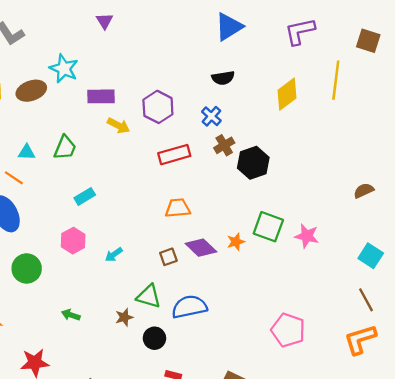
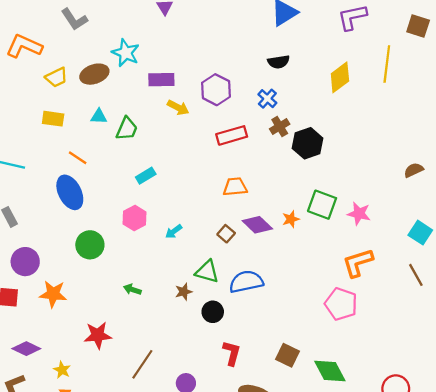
cyan triangle: (27, 152) -> (99, 116), moved
brown square: (168, 257) -> (226, 234), turned -30
orange L-shape: (360, 339) -> (358, 263), moved

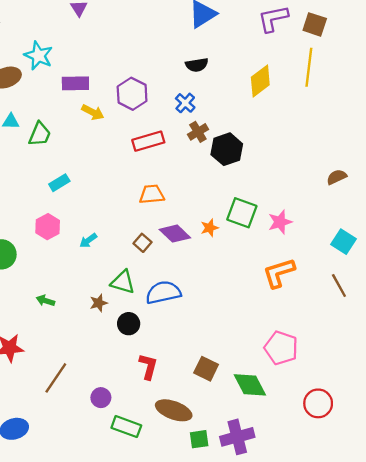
brown square: (418, 26) -> (315, 24), moved
pink star: (359, 214) -> (280, 222), turned -30
pink pentagon: (341, 304) -> (281, 348), moved

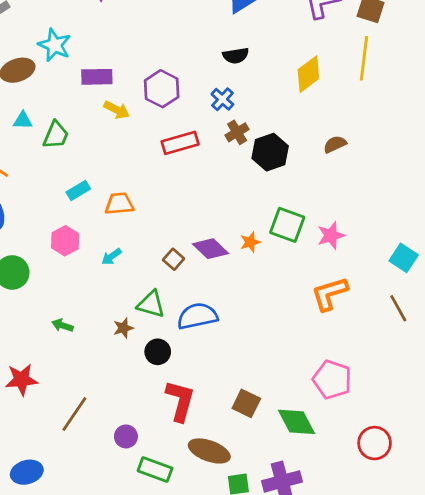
brown semicircle: (337, 177) -> (335, 144), moved
orange trapezoid: (152, 194) -> (119, 204), moved
red L-shape: (148, 366) -> (180, 401), size x1.4

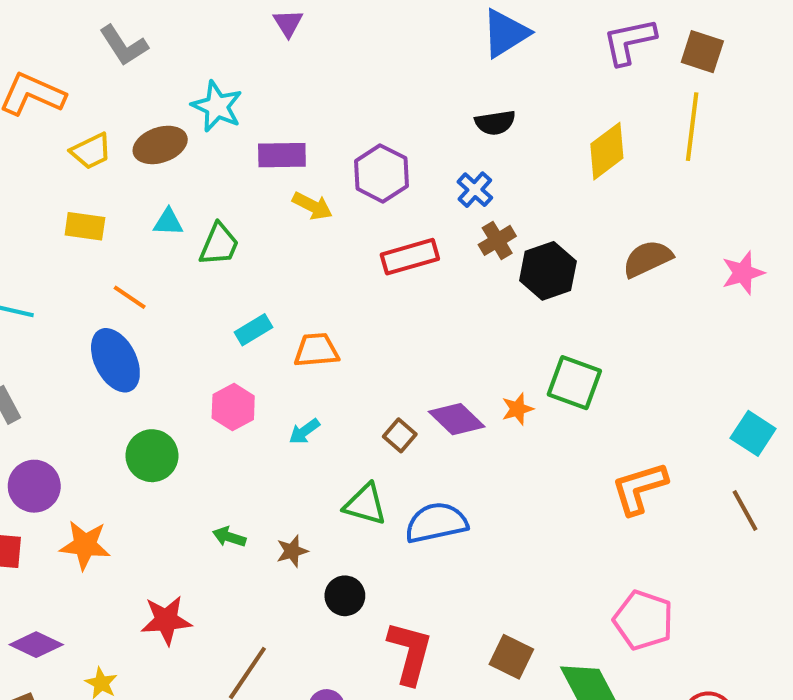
brown semicircle: (335, 144) -> (647, 259), size x1.4
pink star: (331, 235) -> (743, 273), moved
brown star: (123, 328) -> (292, 551), moved
black circle: (158, 352) -> (345, 596), moved

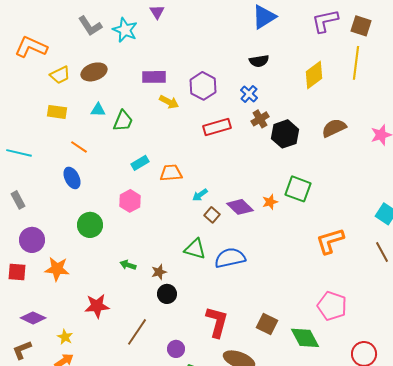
gray L-shape: (124, 45) -> (90, 26), moved
cyan star: (217, 106) -> (125, 30), moved
blue ellipse: (115, 360) -> (72, 178), size x0.7
cyan arrow: (304, 431) -> (200, 195), moved
black circle: (345, 596) -> (167, 294), moved

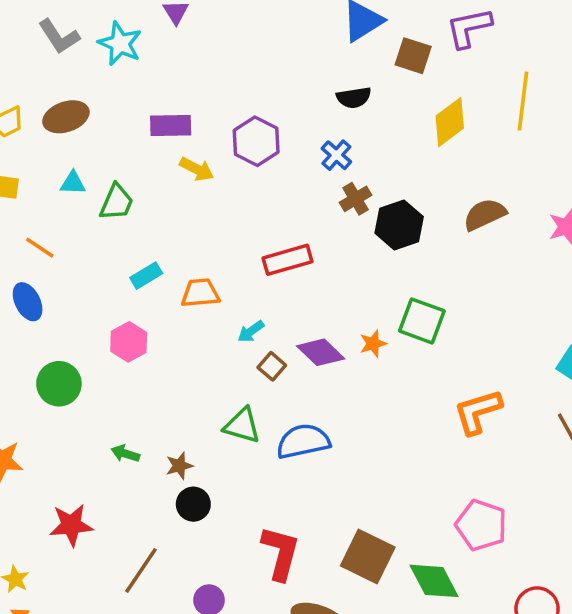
brown square: (361, 26) -> (413, 56), moved
red rectangle: (217, 127) -> (288, 260), moved
brown square: (267, 324) -> (368, 556), size x1.4

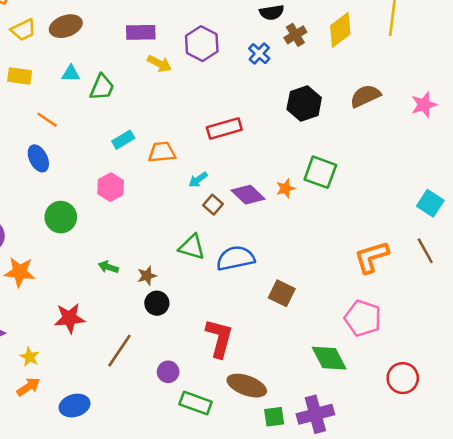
brown cross: (356, 199) -> (295, 35), moved
orange L-shape: (478, 412) -> (372, 257), moved
brown square: (368, 556) -> (282, 293), moved, size x0.7

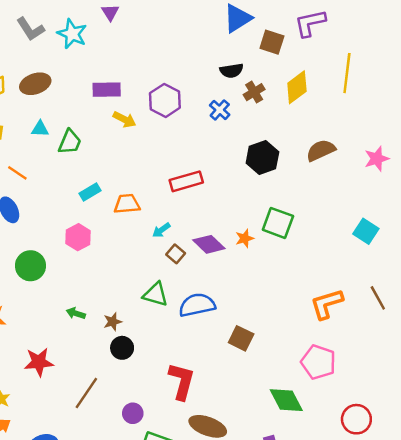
cyan square: (430, 203) -> (366, 231), moved

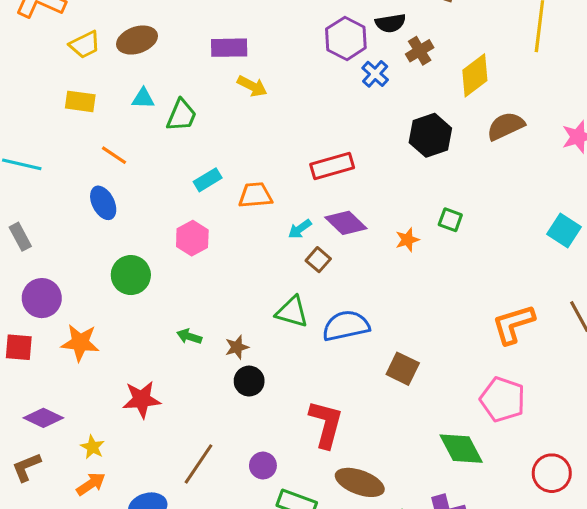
yellow diamond: (297, 87) -> (475, 75), moved
purple hexagon: (165, 100) -> (346, 38), moved
green square: (278, 223) -> (450, 220), size x0.6
purple diamond: (209, 244) -> (346, 223), moved
brown line: (86, 393) -> (198, 464), moved

